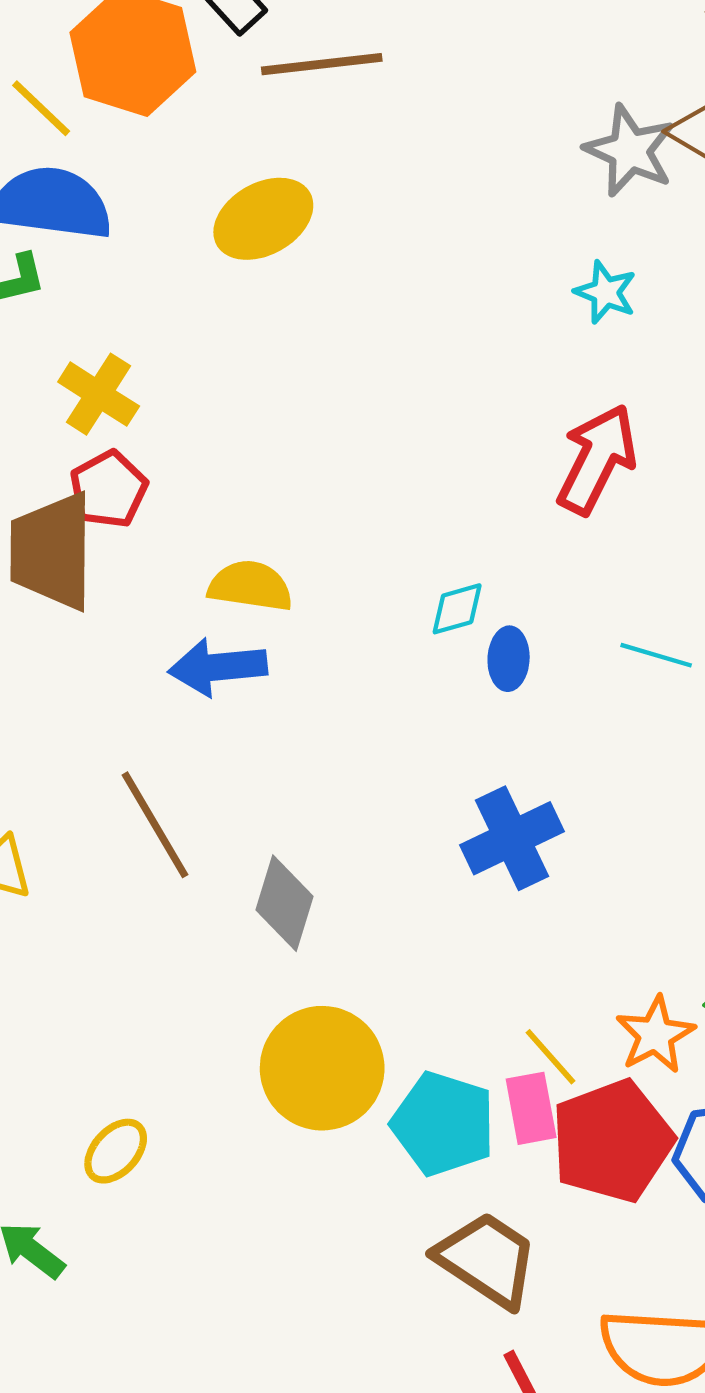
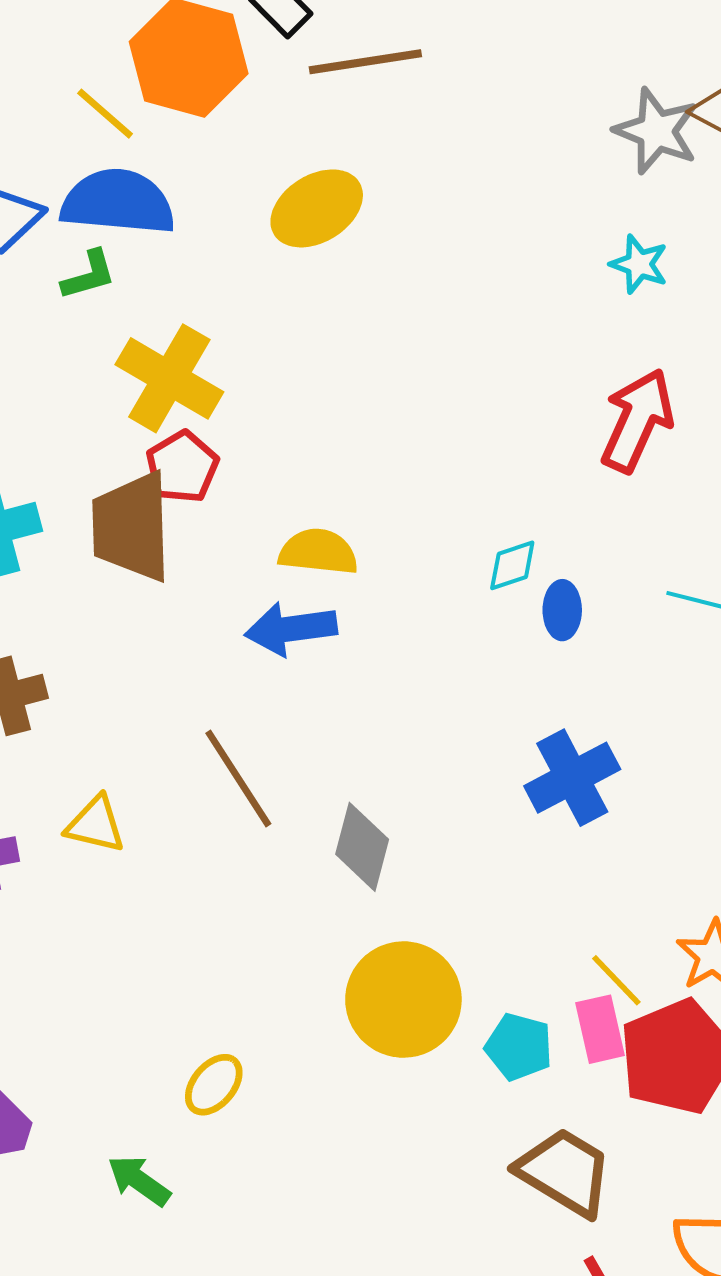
yellow cross: (99, 394) -> (169, 378), size x1.4
cyan pentagon: (443, 1124) -> (519, 1047), size x0.7

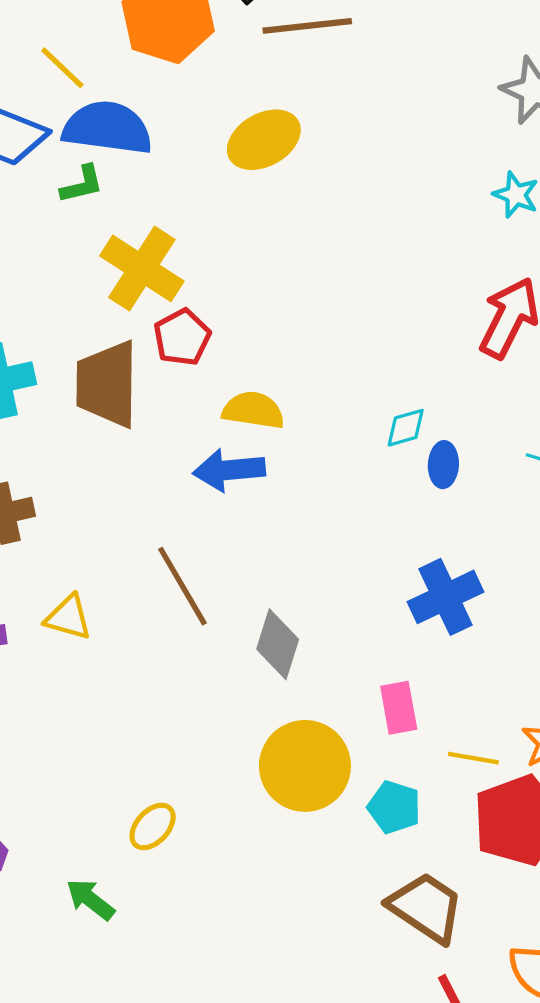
yellow line: (105, 114) -> (62, 68), moved
red pentagon: (182, 467) -> (182, 337), moved
yellow line: (616, 980) -> (473, 758), turned -39
pink rectangle: (600, 1029) -> (399, 708), moved

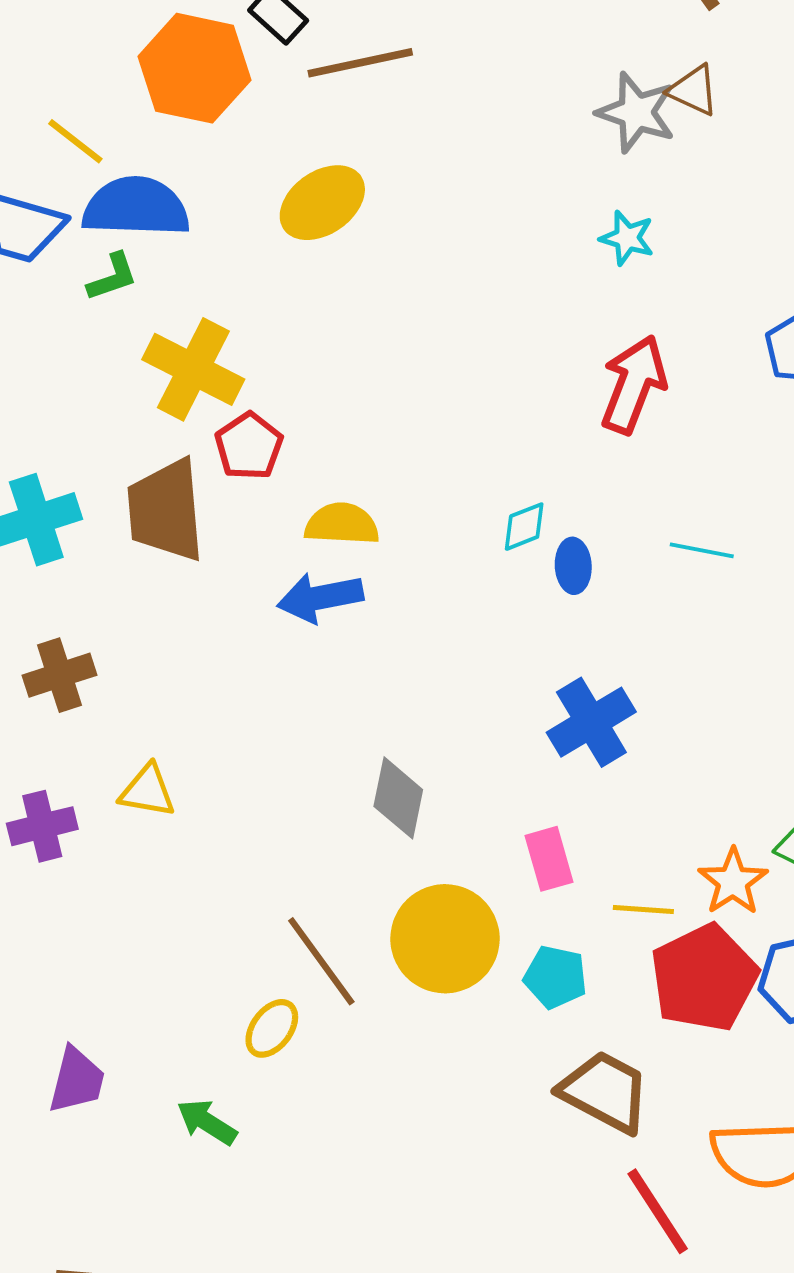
brown line: (182, 586) -> (321, 961), moved

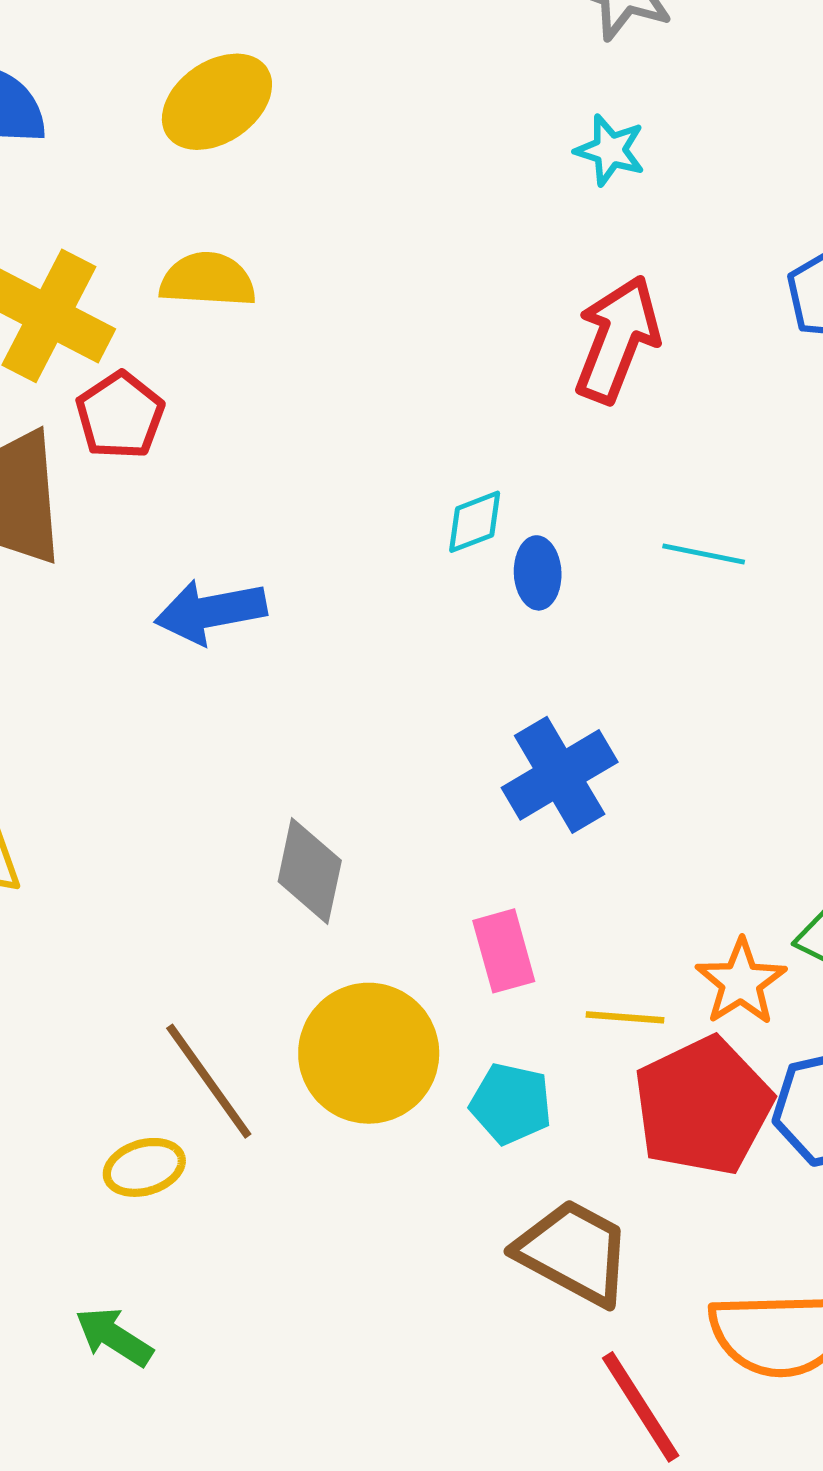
yellow semicircle: (342, 524) -> (208, 280), moved
yellow ellipse: (272, 1028) -> (144, 1167), turned 36
green arrow: (207, 1122) -> (114, 1337), moved

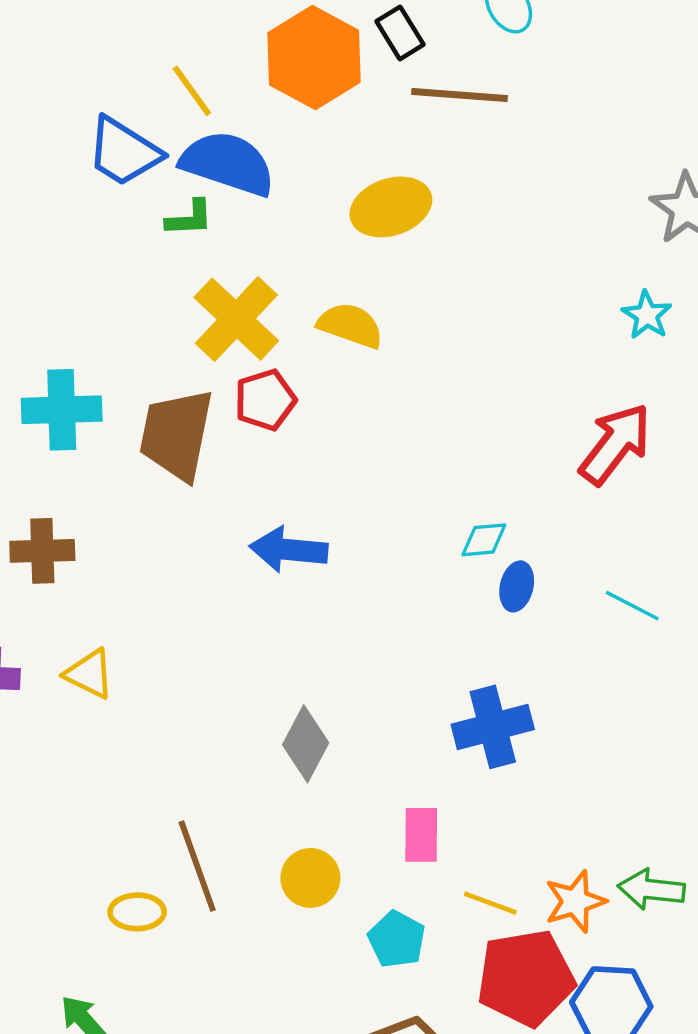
yellow circle: (369, 1053) -> (310, 878), size x0.6

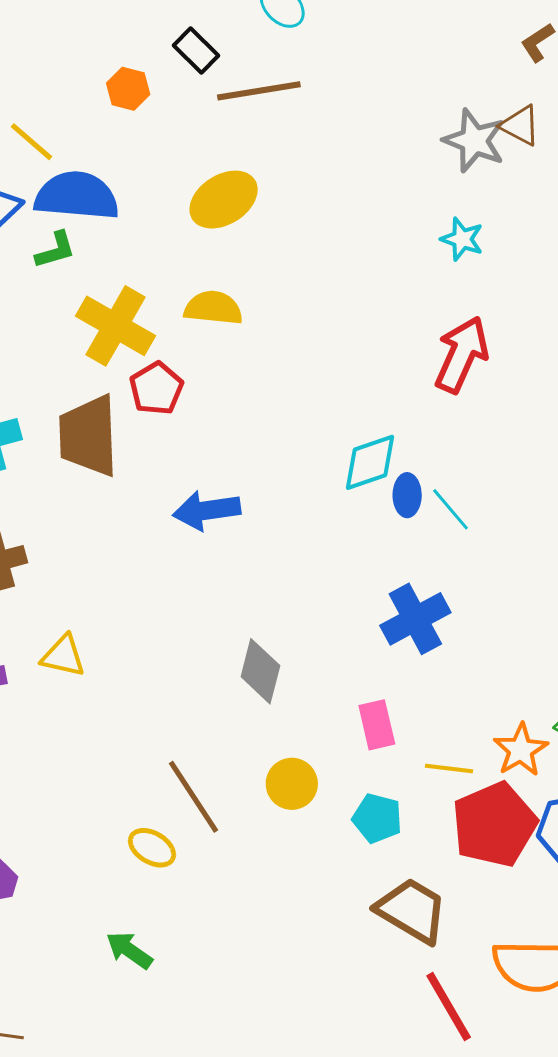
orange hexagon: (314, 58) -> (128, 89), size x0.5
cyan diamond: (484, 540) -> (370, 462), size x1.5
cyan line: (632, 606) -> (451, 509), moved, turned 36
yellow ellipse: (137, 912) -> (152, 848), turned 45

